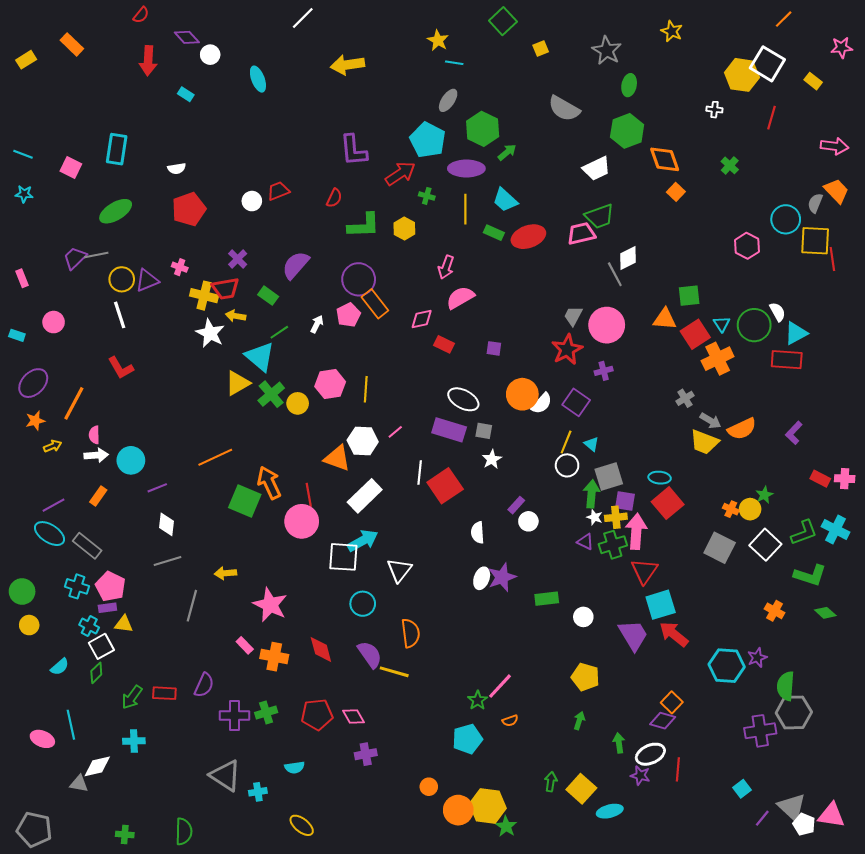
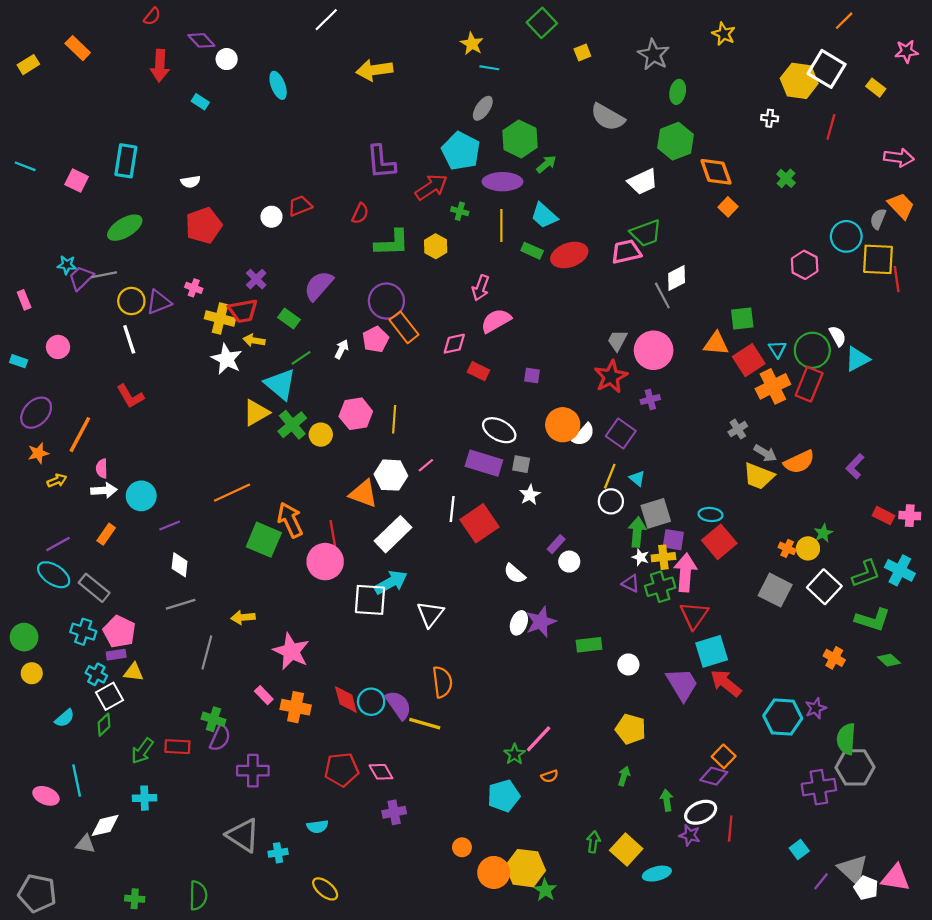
cyan star: (24, 194) -> (67, 265), moved
red rectangle: (787, 360) -> (809, 384), moved, turned -72
white semicircle: (478, 533) -> (515, 574), turned -45
cyan circle: (363, 604) -> (371, 702), moved
green cross: (266, 712) -> (213, 719), moved, turned 35

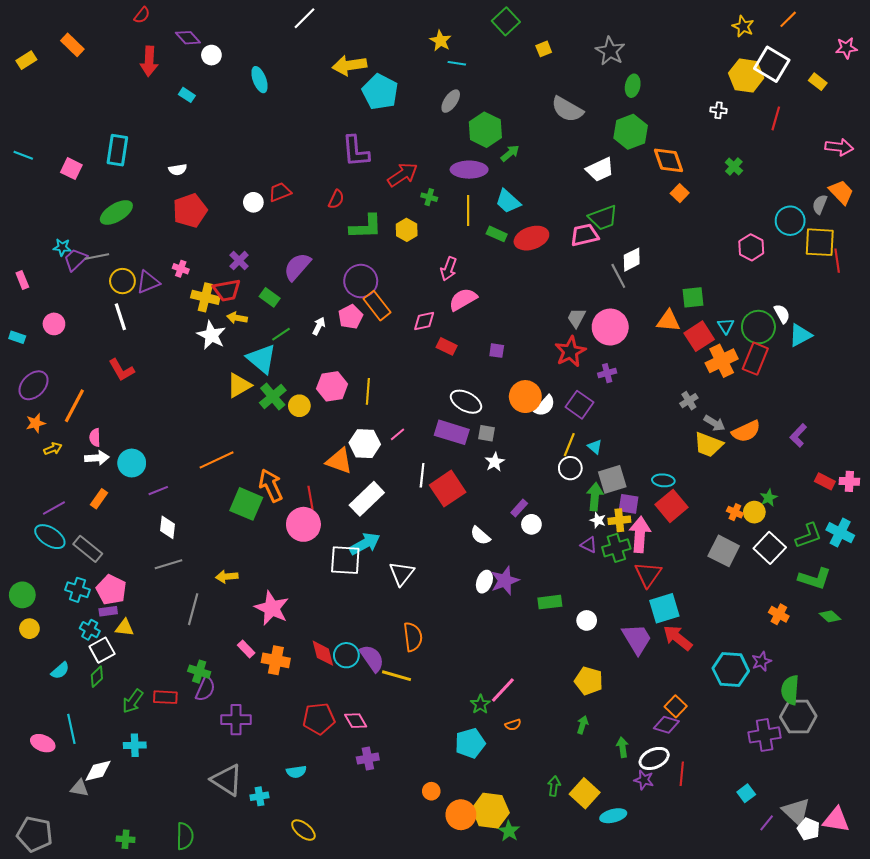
yellow star: (724, 34) -> (743, 26), moved
cyan pentagon: (461, 151) -> (380, 92), moved

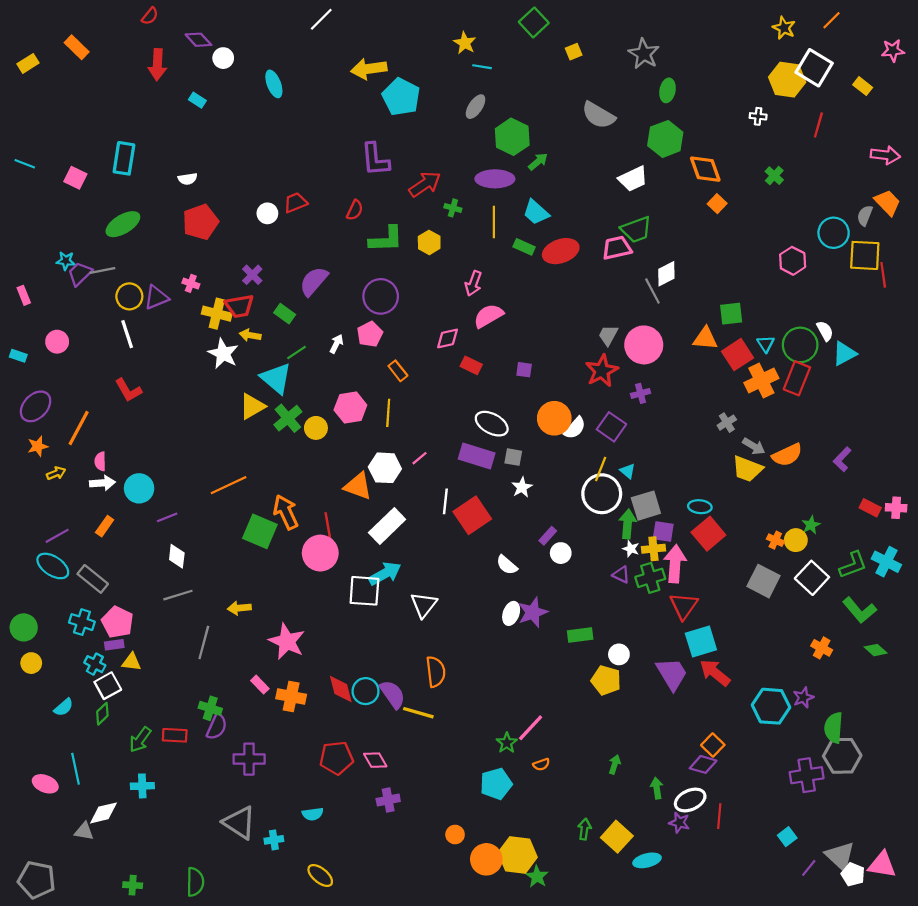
orange rectangle: (377, 306) -> (398, 371), moved, size x0.7
white circle: (570, 468) -> (602, 494), size x1.6
green L-shape: (815, 579) -> (859, 610), turned 32
yellow pentagon: (589, 681) -> (606, 680), moved

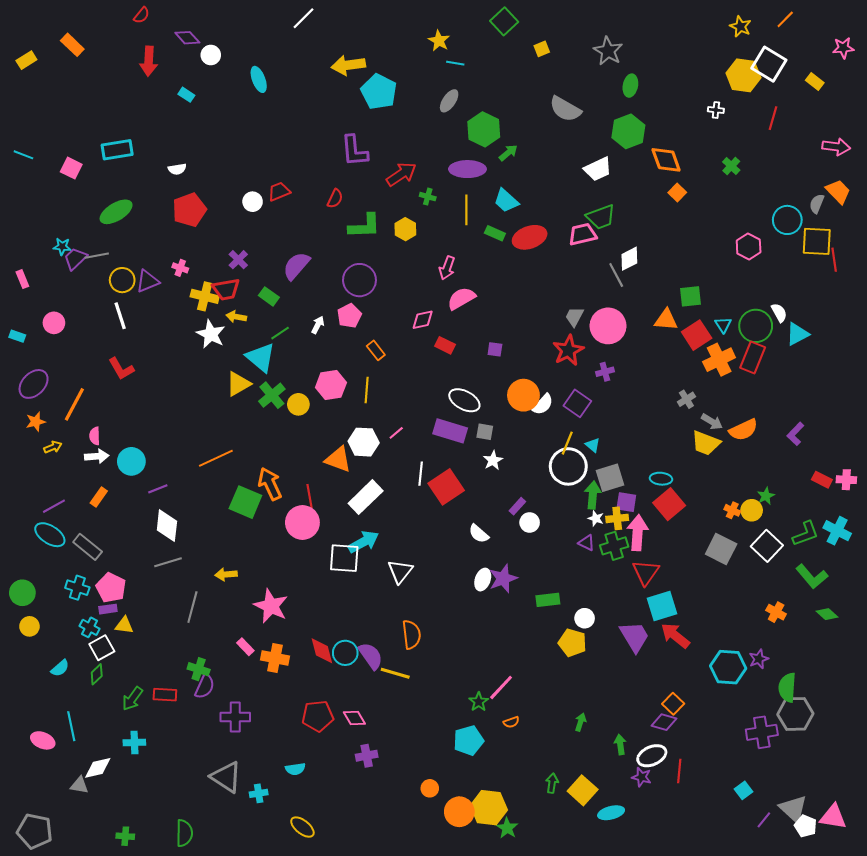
cyan rectangle: (124, 158) -> (117, 150), turned 72
white diamond: (177, 556) -> (167, 526), size x1.4

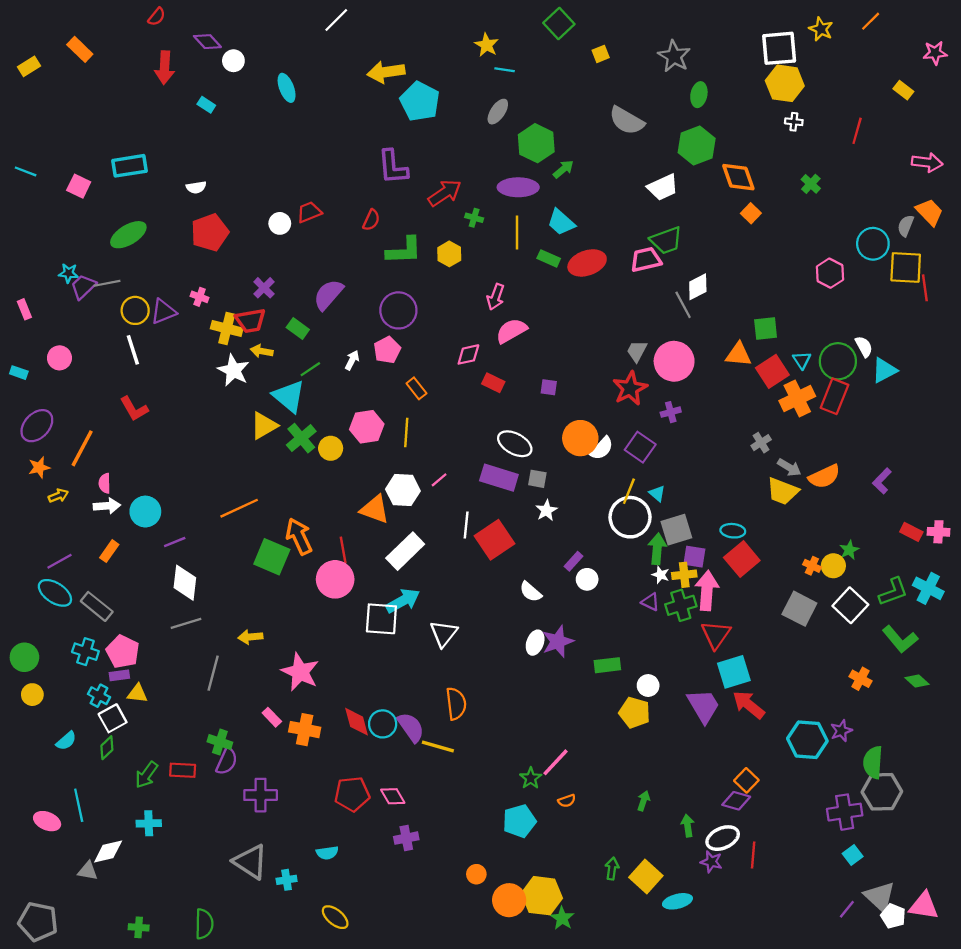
white square: (769, 64) -> (779, 48), moved, turned -36
yellow hexagon: (743, 75) -> (785, 83), moved
cyan square: (743, 790) -> (853, 855), moved

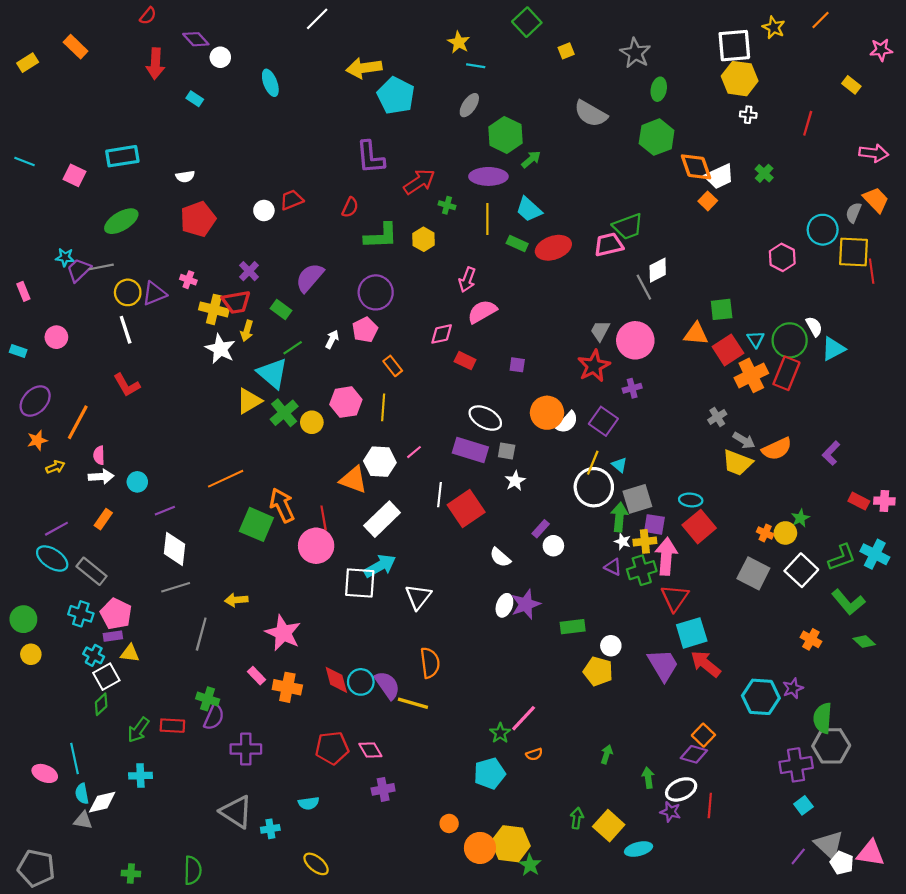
white trapezoid: (663, 187) -> (719, 176), moved
yellow arrow: (262, 351) -> (247, 331), turned -84
cyan circle: (145, 512) -> (137, 482), size x0.7
cyan semicircle: (66, 741) -> (82, 794), moved, turned 120

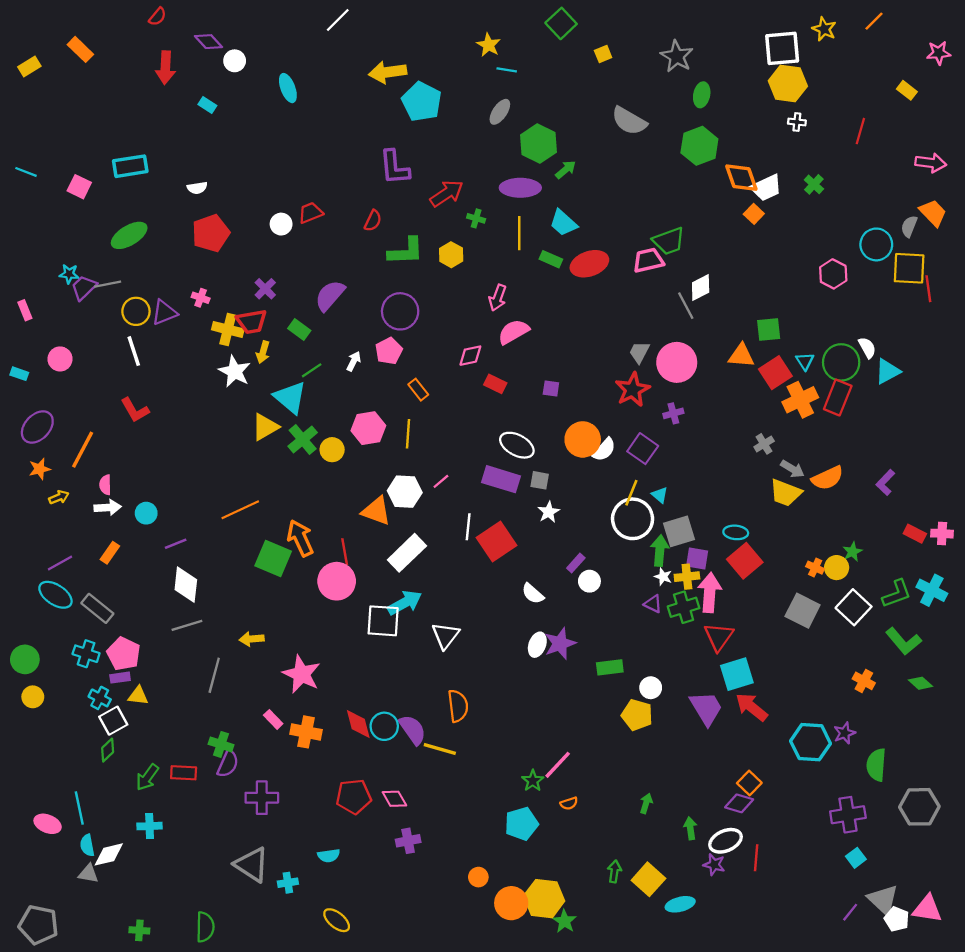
gray hexagon: (831, 746) -> (919, 807), moved

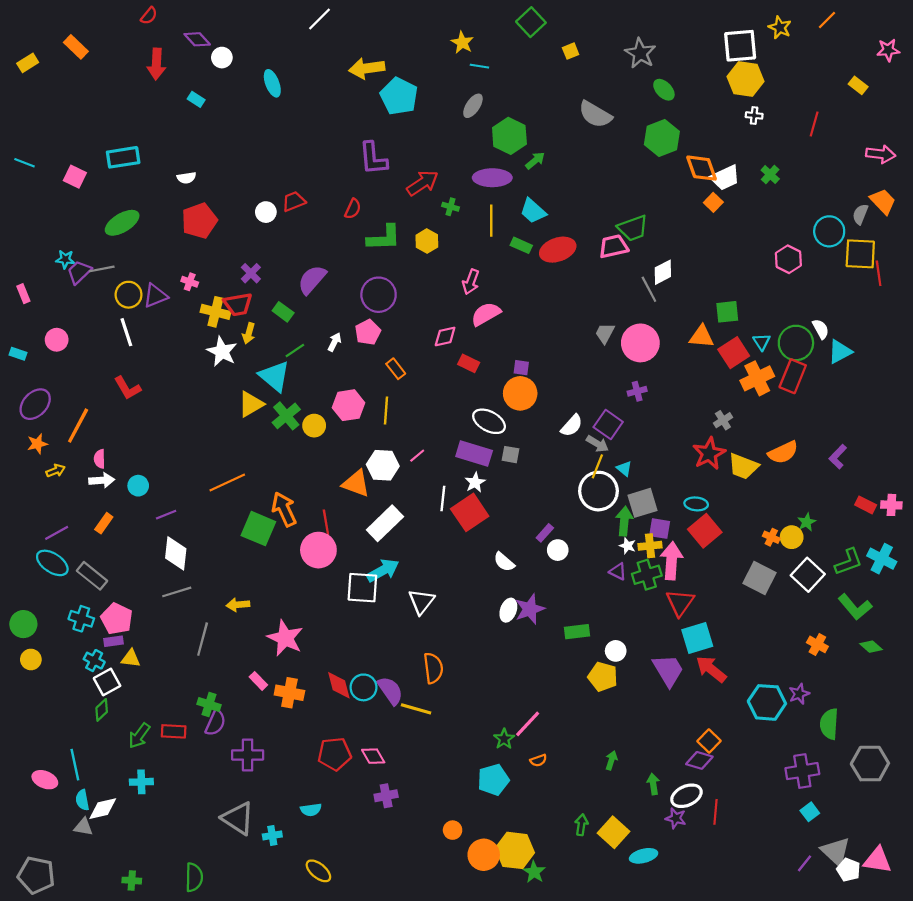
green ellipse: (702, 95) -> (664, 90), turned -55
red star: (633, 390) -> (709, 453), moved
orange circle: (583, 439) -> (520, 393), moved
gray arrow: (792, 469) -> (597, 444), moved
white star: (549, 512) -> (475, 482), moved

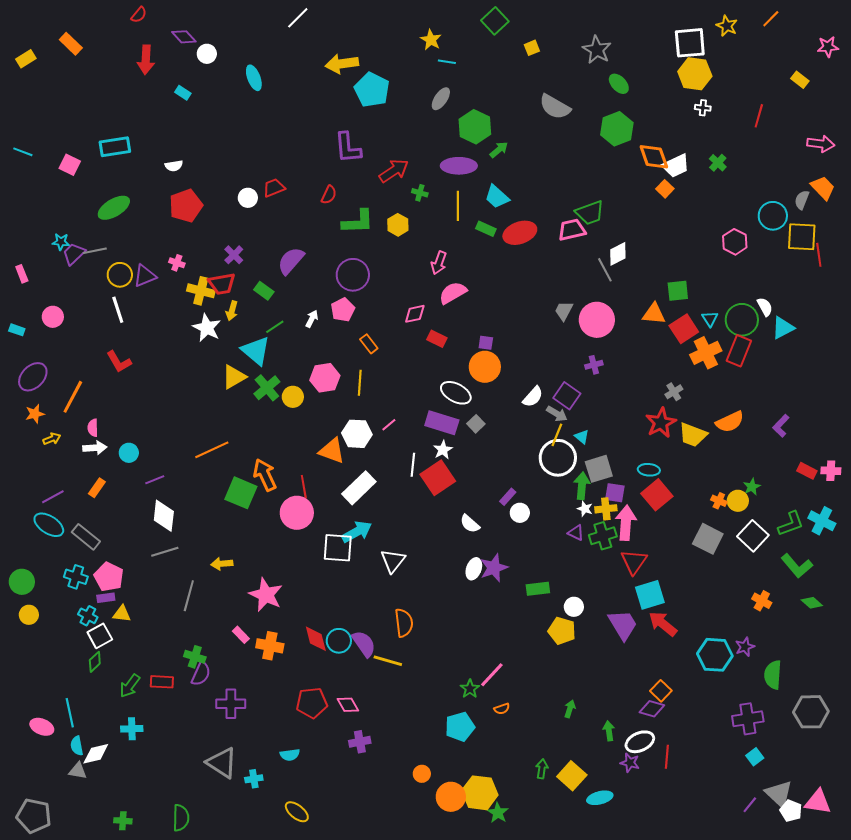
gray square: (511, 455) -> (476, 424), turned 36

